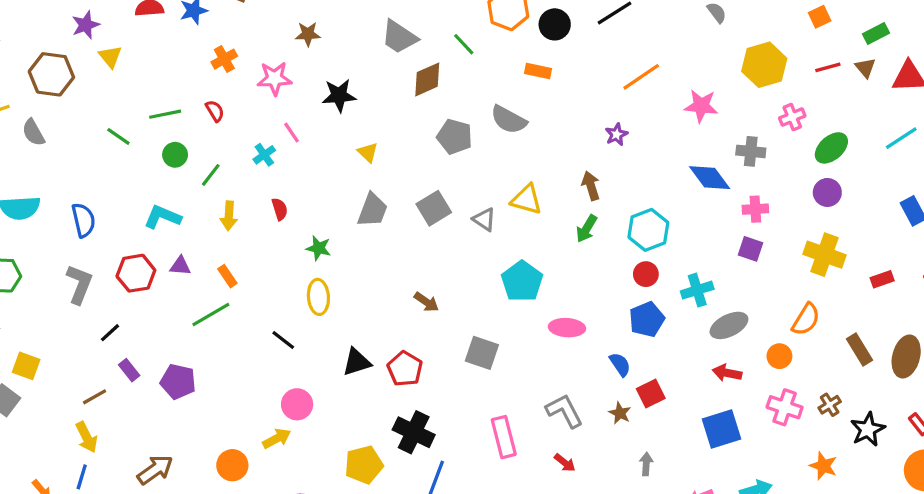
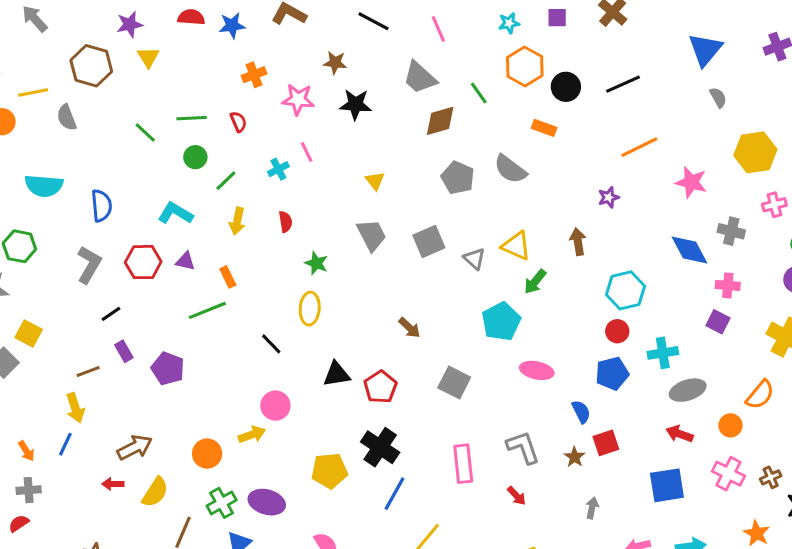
black star: (339, 95) -> (355, 104), moved
gray trapezoid: (372, 210) -> (372, 235), turned -56
green arrow: (586, 229) -> (535, 282), moved

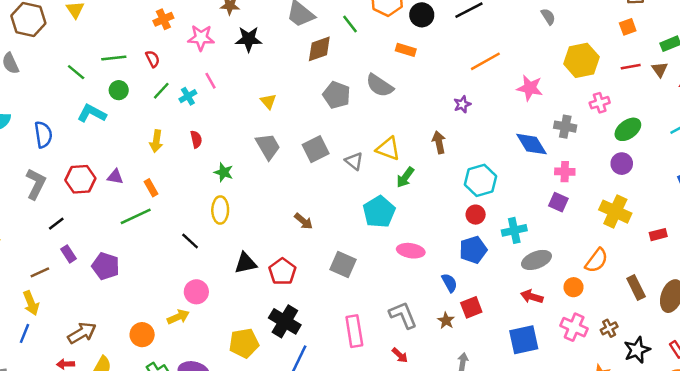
green line: (226, 181) -> (161, 91), moved
cyan L-shape: (175, 213) -> (92, 113), moved

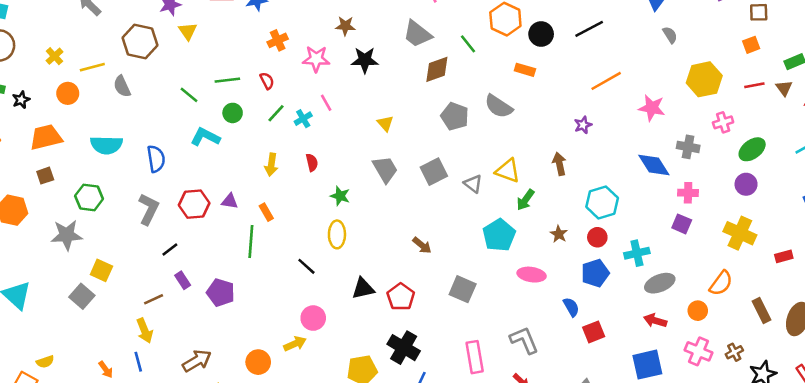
green line: (136, 216) -> (251, 242), turned -60
brown star: (446, 321) -> (559, 234), moved
blue line: (24, 333) -> (138, 362), turned -36

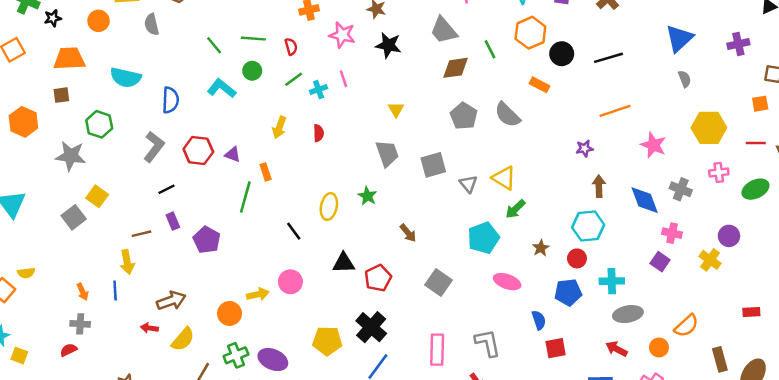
green ellipse: (752, 149) -> (755, 189), moved
brown arrow: (559, 164) -> (599, 186), moved
green star: (340, 196) -> (367, 196), moved
yellow cross: (740, 233) -> (710, 260), moved, size x0.7
yellow arrow: (295, 344) -> (258, 294), moved

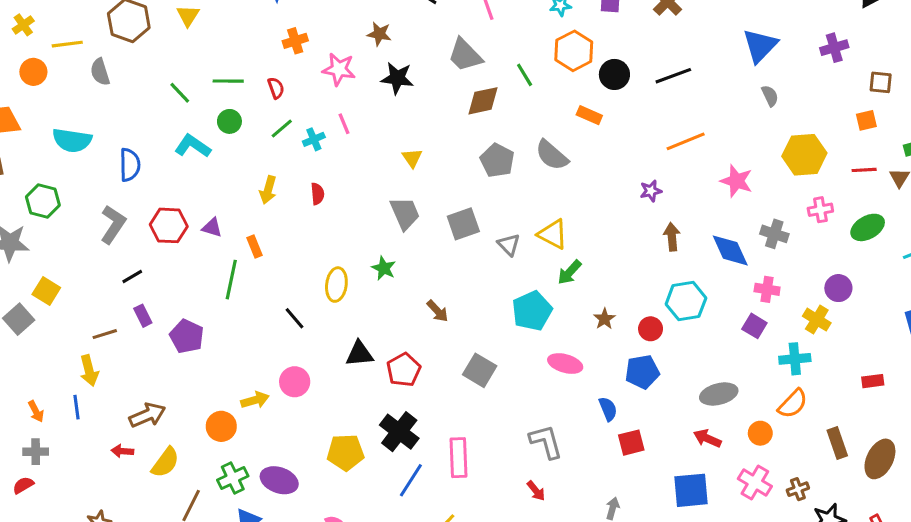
cyan hexagon: (588, 226) -> (686, 301), moved
cyan cross: (612, 281) -> (795, 359), moved
pink rectangle: (437, 350) -> (458, 458), moved

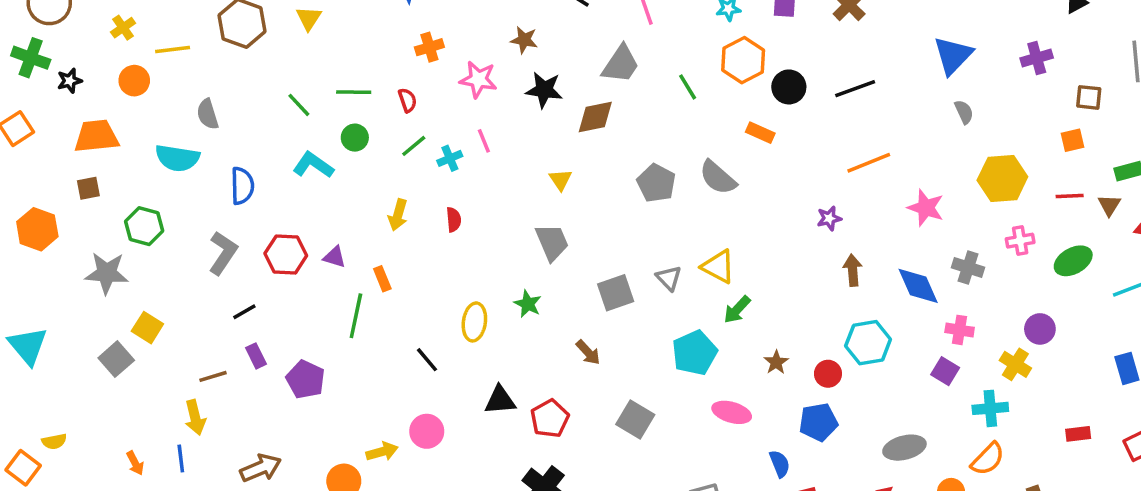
gray trapezoid: (465, 55) -> (621, 64), turned -102
gray semicircle: (100, 72) -> (208, 114), moved
brown diamond: (483, 101) -> (595, 117), moved
gray square: (463, 224) -> (616, 293), moved

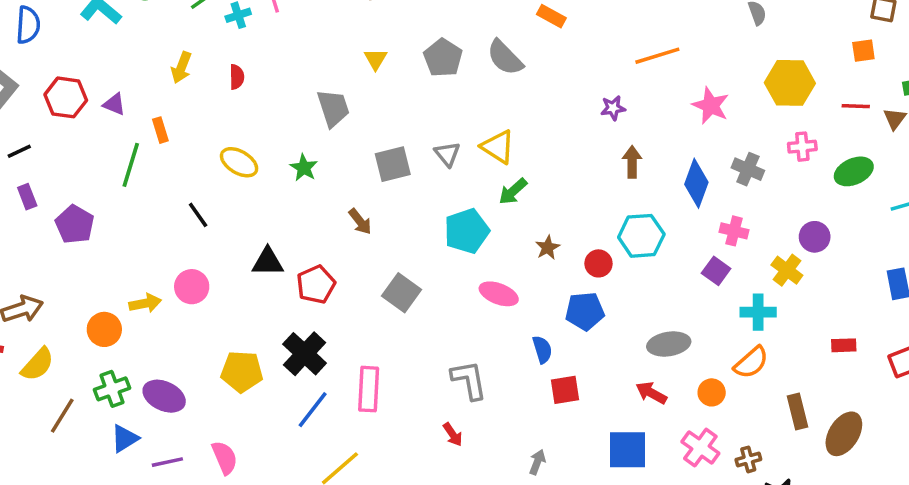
yellow triangle: (560, 180) -> (376, 59), moved
blue diamond: (918, 286) -> (696, 183), turned 39
yellow ellipse: (474, 322) -> (239, 162), moved, turned -72

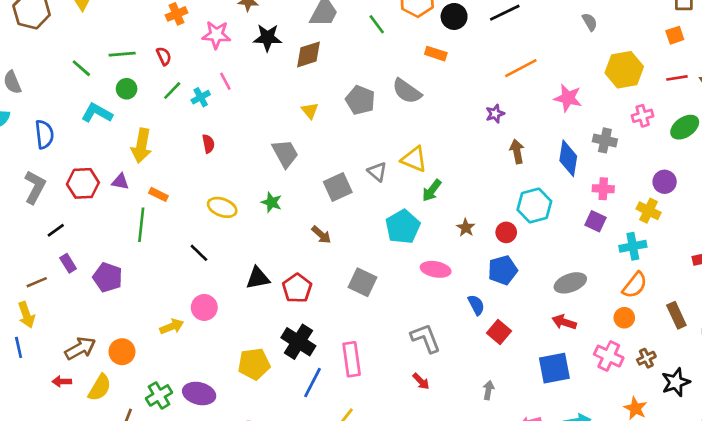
yellow arrow: (181, 68) -> (141, 146), moved, size x1.4
orange rectangle: (160, 130) -> (159, 194), turned -36
orange circle: (104, 329) -> (122, 352), moved
red square: (565, 390) -> (499, 332), turned -30
orange circle: (712, 392) -> (624, 318), moved

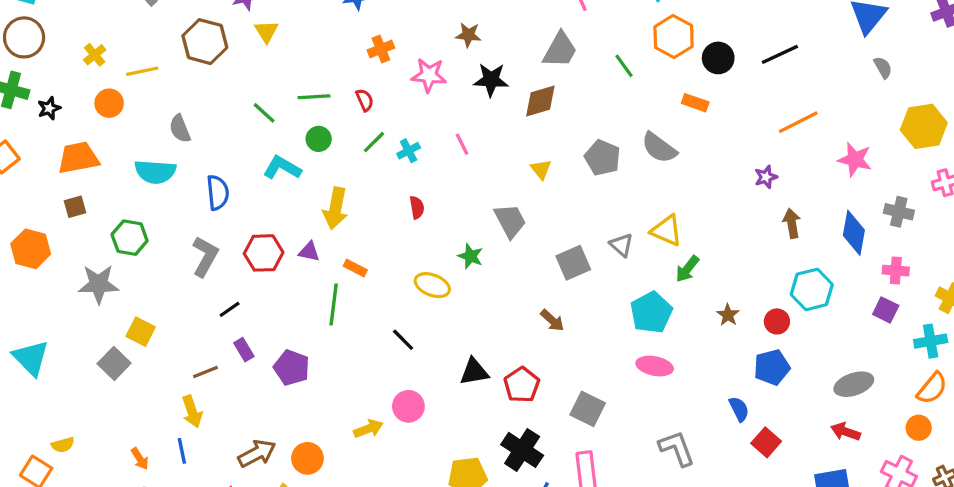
pink line: (225, 81) -> (462, 144), moved
green star: (271, 202) -> (470, 256), moved
pink ellipse: (436, 269) -> (655, 366), moved
gray square: (363, 282) -> (588, 409), moved

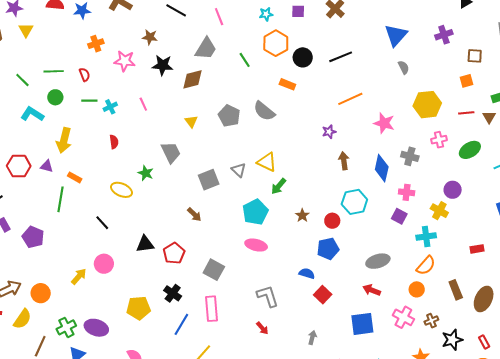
green line: (374, 142) -> (89, 101), turned 42
blue semicircle: (739, 409) -> (307, 273), turned -49
yellow arrow: (368, 429) -> (79, 276), turned -30
black cross: (522, 450) -> (173, 293), size x0.7

